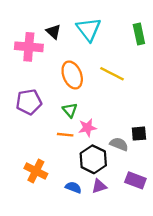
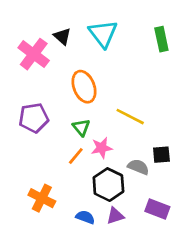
pink cross: (29, 47) -> (34, 54), turned 32
yellow line: (112, 74) -> (130, 117), moved
orange line: (65, 135) -> (76, 156), turned -56

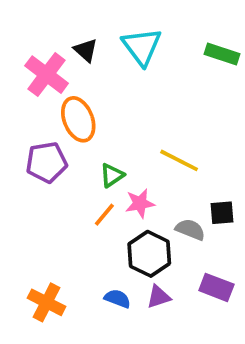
green rectangle: (161, 39) -> (222, 54), turned -60
orange ellipse: (84, 87) -> (78, 119), moved
green triangle: (81, 127) -> (112, 175), turned 36
orange cross: (42, 198) -> (47, 302), moved

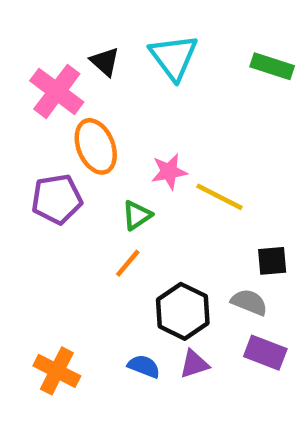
pink star: (140, 203) -> (169, 172), moved
gray semicircle: (190, 230) -> (249, 302), moved

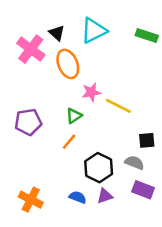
cyan triangle: (174, 57) -> (94, 31), turned 40
orange ellipse: (96, 146) -> (68, 64), moved
purple pentagon: (57, 199) -> (28, 122), moved

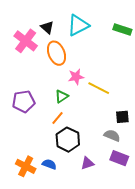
black hexagon: (99, 168) -> (68, 140), moved
blue semicircle: (78, 197) -> (49, 164), moved

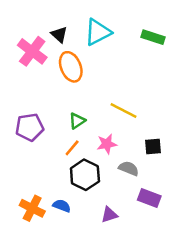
pink star: (76, 77) -> (107, 144), moved
gray semicircle: (112, 135) -> (129, 168), moved
purple triangle: (87, 163) -> (109, 215), moved

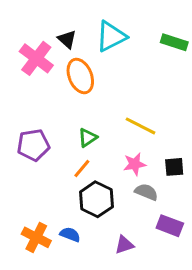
pink star: (107, 144) -> (135, 164), moved

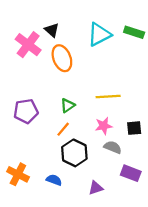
cyan triangle: (111, 36) -> (99, 35), moved
yellow line: (140, 126) -> (108, 97), turned -30
orange cross: (36, 237) -> (18, 174), moved

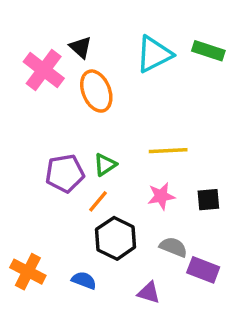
purple pentagon: (26, 111) -> (65, 173), moved
gray semicircle: (113, 147) -> (173, 247), moved
purple triangle: (96, 188) -> (149, 293), turned 35

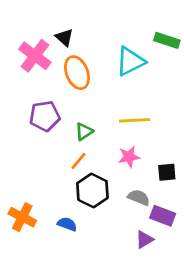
cyan triangle: (154, 54) -> (130, 61), moved
purple pentagon: (65, 173) -> (45, 116), moved
black square: (208, 200) -> (167, 172), moved
purple triangle: (149, 293) -> (144, 240), moved, turned -48

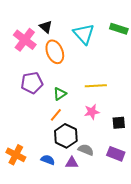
cyan triangle: (130, 61) -> (84, 34), moved, turned -45
gray semicircle: (139, 197) -> (86, 150), moved
purple triangle: (144, 240) -> (72, 163), moved, turned 32

